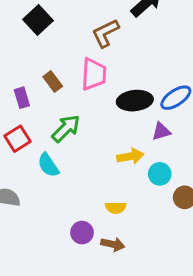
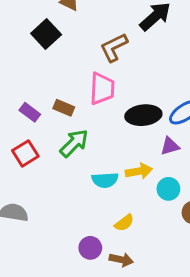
brown rectangle: (53, 82) -> (64, 108), moved, turned -30
purple rectangle: (22, 98) -> (30, 112), turned -36
cyan semicircle: (48, 165) -> (105, 180), moved, turned -60
yellow semicircle: (116, 208) -> (124, 223), turned -36

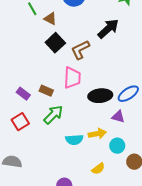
black square: (46, 34) -> (55, 43), moved
purple triangle: (170, 146) -> (118, 117), turned 32
yellow semicircle: (124, 223) -> (98, 169), moved

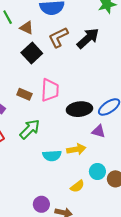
brown L-shape: (80, 50) -> (58, 37), moved
brown rectangle: (46, 91) -> (24, 94), moved
cyan circle: (117, 146) -> (97, 171), moved

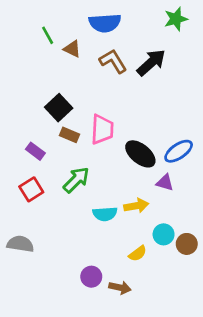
brown L-shape: (58, 37) -> (113, 61), turned 85
black square: (32, 53) -> (59, 108), moved
black ellipse: (79, 109) -> (140, 154), turned 45

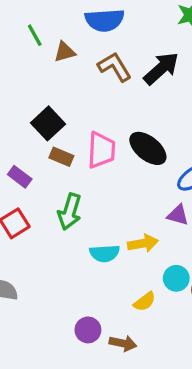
brown triangle: (72, 49) -> (65, 52), turned -42
black ellipse: (140, 154) -> (148, 148), moved
green arrow: (76, 180) -> (70, 212), turned 152

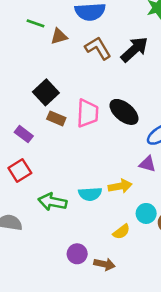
green line: (35, 35) -> (35, 23), turned -42
green arrow: (70, 212) -> (52, 202), moved, turned 84

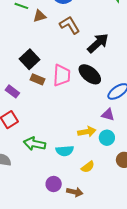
black arrow: (134, 49) -> (98, 43), moved
cyan semicircle: (90, 194) -> (65, 151), moved
cyan circle: (146, 213) -> (107, 138), moved

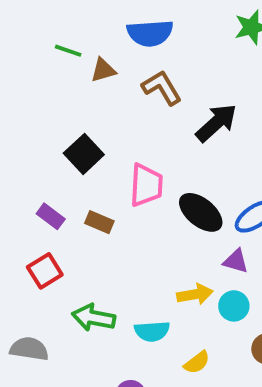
black ellipse: (90, 74) -> (201, 212), moved
brown rectangle: (37, 79) -> (99, 222), moved

